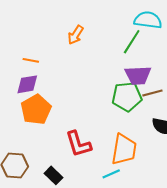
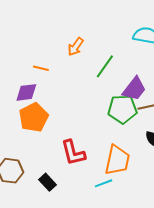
green line: (132, 42) -> (105, 66), moved
orange line: (31, 60) -> (41, 68), moved
purple trapezoid: (138, 75) -> (134, 89), turned -52

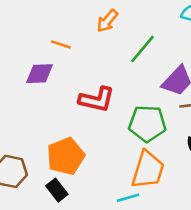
green pentagon: (123, 109) -> (147, 124), moved
orange pentagon: (34, 117) -> (66, 156), moved
red L-shape: (73, 153) -> (97, 99), moved, turned -68

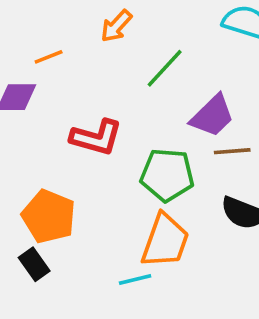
orange line: (61, 44) -> (49, 57), turned -42
orange pentagon: (66, 156) -> (49, 216), turned -30

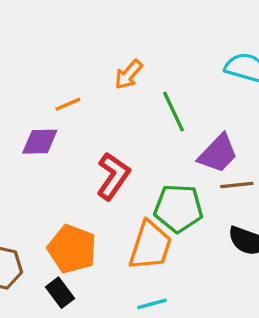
green line: (165, 68) -> (173, 112), turned -66
red L-shape: (96, 137) -> (113, 176), turned -69
orange trapezoid: (165, 241) -> (150, 246), moved

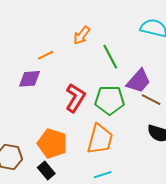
brown line: (237, 185) -> (151, 100), turned 36
green pentagon: (178, 208) -> (110, 100), moved

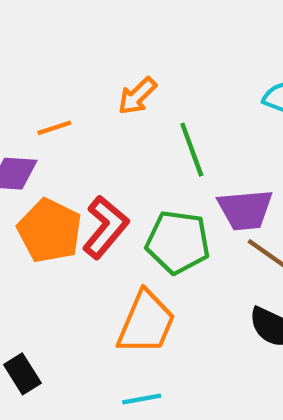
purple trapezoid: (139, 81) -> (245, 210), turned 36
orange pentagon: (52, 143) -> (50, 231), moved

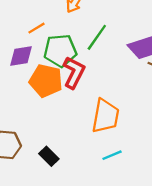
green line: (192, 150) -> (97, 37), moved, turned 68
green pentagon: (178, 242) -> (60, 51), moved

